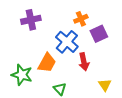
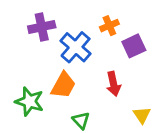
blue cross: (67, 42) -> (76, 47), moved

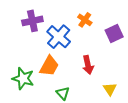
orange cross: (109, 26) -> (85, 20), turned -32
purple square: (134, 46) -> (114, 33), moved

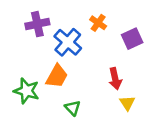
red arrow: (88, 65) -> (115, 79), moved

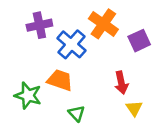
orange cross: (98, 23) -> (103, 24), size x1.6
orange trapezoid: (57, 76) -> (60, 80), turned -100

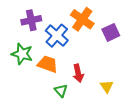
red arrow: (121, 83) -> (78, 73), moved
green star: (28, 95) -> (22, 54), moved

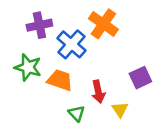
purple square: (111, 32) -> (140, 78), moved
yellow triangle: (107, 86) -> (120, 110), moved

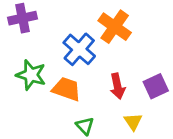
purple cross: (39, 25) -> (23, 18), moved
red arrow: (98, 92) -> (117, 86), moved

